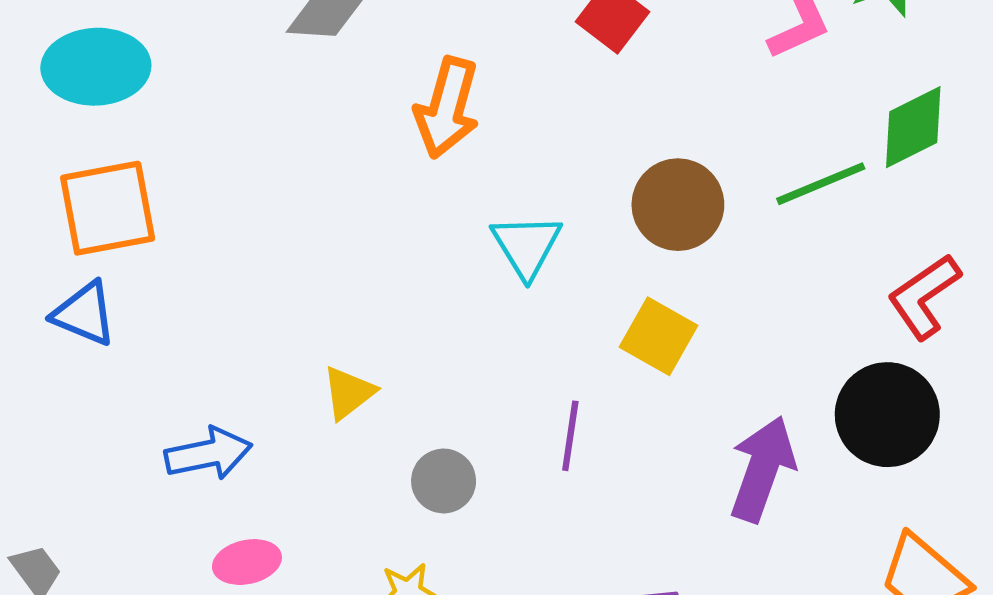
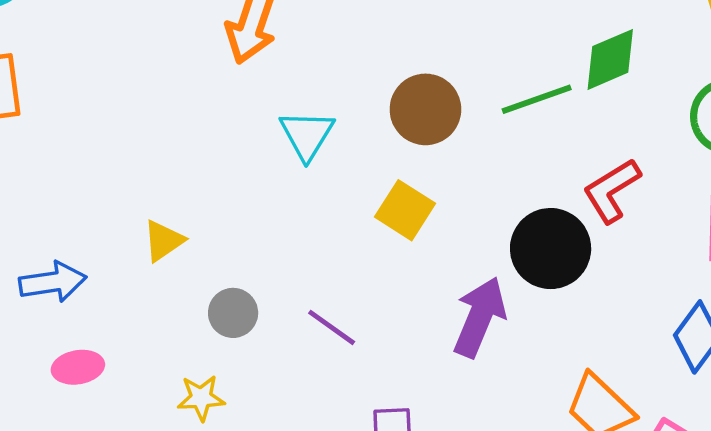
black circle: (887, 415) -> (551, 249), moved
purple line: (570, 436) -> (332, 327), moved, turned -66

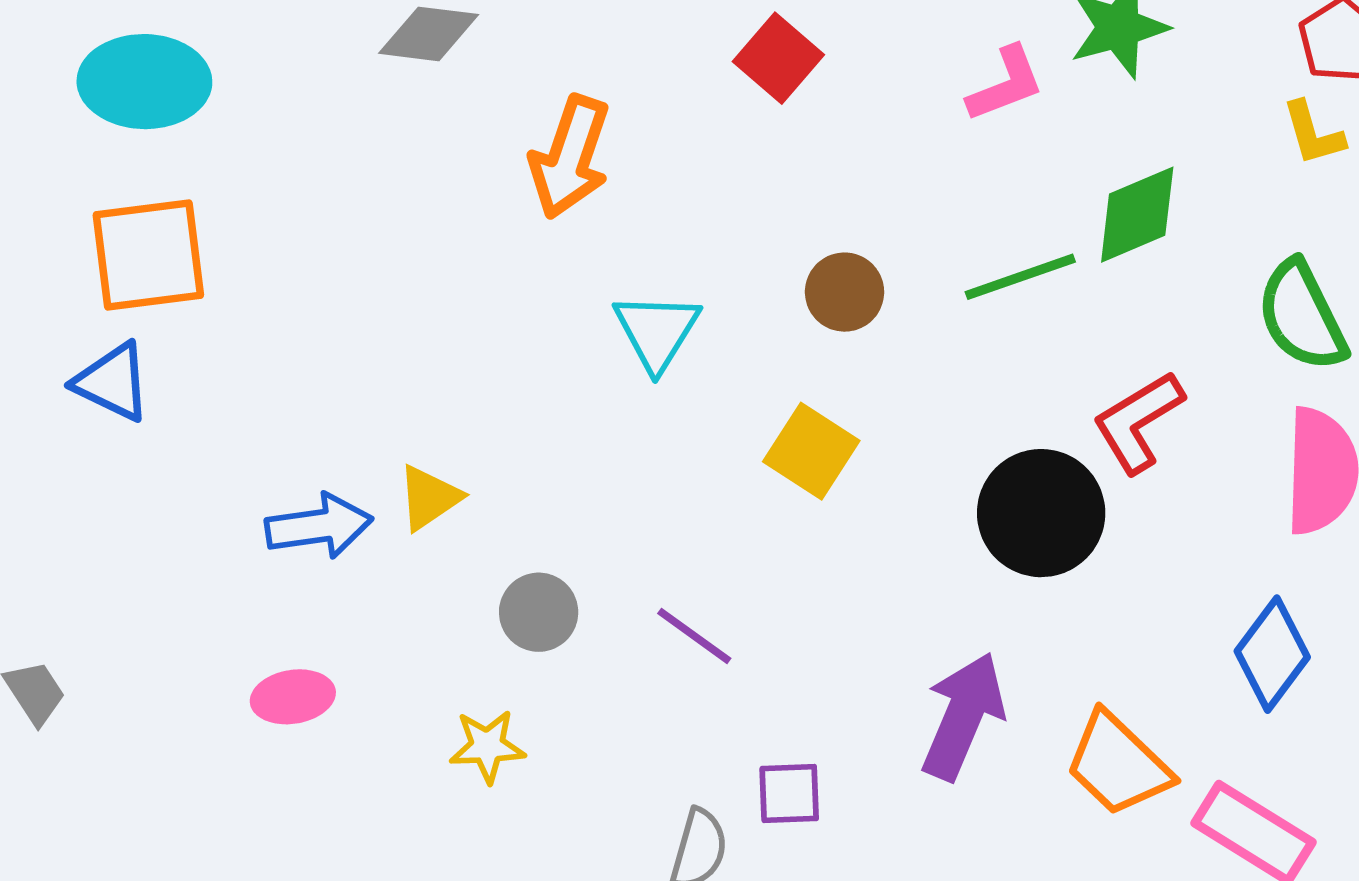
brown circle: (425, 109) -> (845, 292), size x0.7
blue arrow: (53, 282) -> (319, 526), moved
purple arrow: (480, 317) -> (963, 716), moved

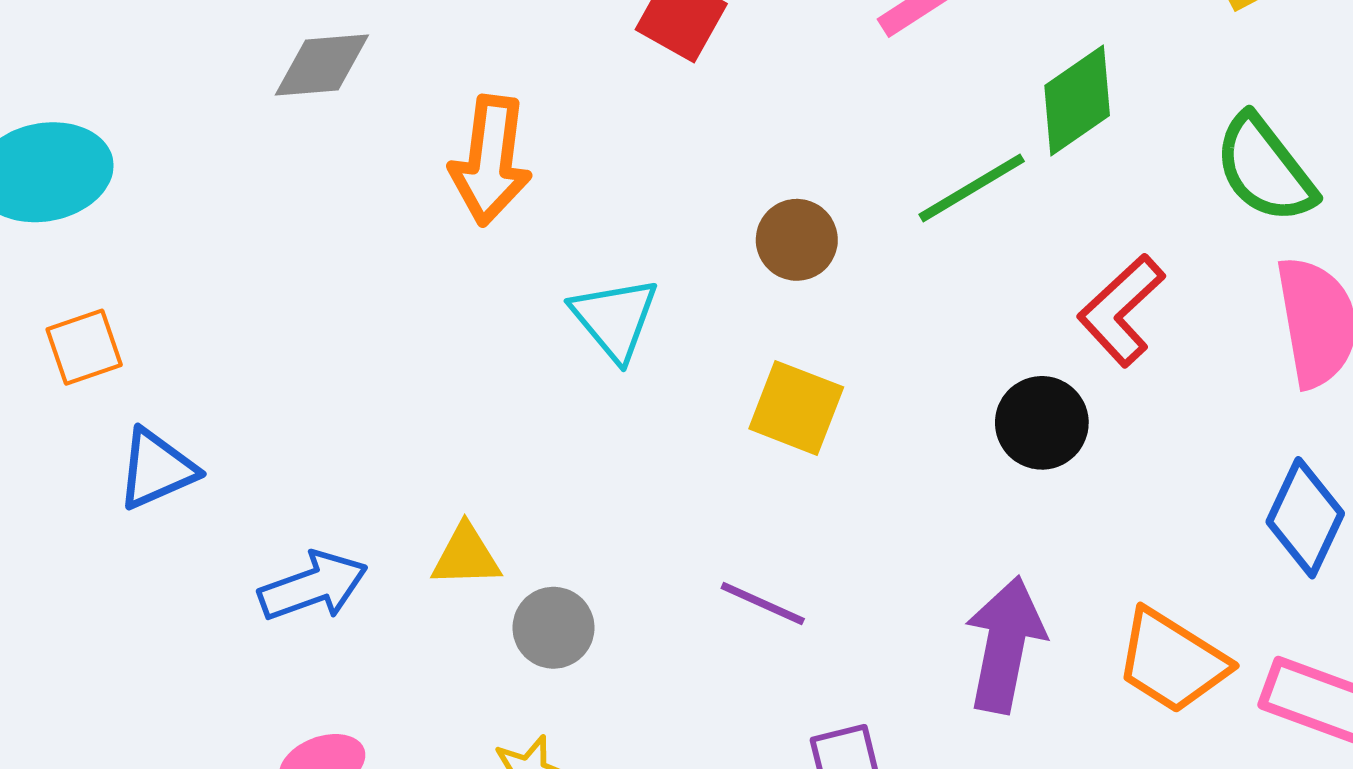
orange square: (148, 255) -> (84, 347), size x0.6
blue triangle: (112, 382) -> (156, 469), moved, turned -38
yellow triangle: (429, 498) -> (466, 556), moved, turned 44
black circle: (1041, 513) -> (1042, 423), size x0.7
purple line: (694, 636) -> (763, 603), moved

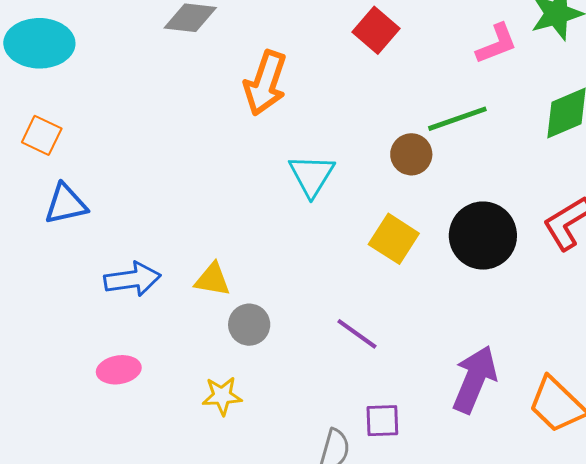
green line: (972, 188) -> (457, 119), moved
orange square: (84, 347) -> (42, 135), turned 33
black circle: (1042, 423) -> (483, 236), moved, size x1.4

